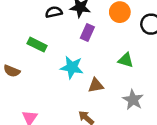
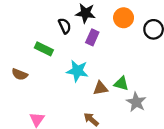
black semicircle: (54, 12) -> (65, 26), moved, turned 77
green triangle: (126, 60) -> (121, 84), moved

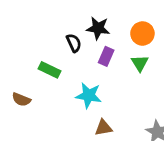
green triangle: (121, 84) -> (140, 63), moved, turned 42
brown triangle: (100, 88) -> (103, 128), moved

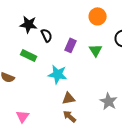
black star: (98, 28) -> (29, 24), moved
orange circle: (142, 34) -> (98, 16), moved

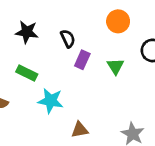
black semicircle: (47, 35) -> (68, 39), moved
cyan star: (58, 74) -> (51, 101), moved

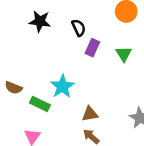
green rectangle: (27, 73) -> (40, 104), moved
cyan star: (51, 101) -> (62, 86), turned 30

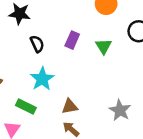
black semicircle: (79, 28) -> (37, 44), moved
green rectangle: (40, 104) -> (26, 107), moved

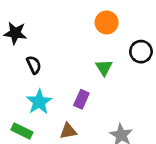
purple rectangle: (72, 40) -> (81, 99), moved

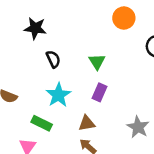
green triangle: (104, 67) -> (97, 62), moved

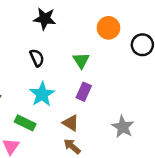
orange circle: (124, 18) -> (108, 28), moved
black star: (35, 28) -> (45, 19), moved
brown triangle: (87, 123) -> (71, 123), turned 42

